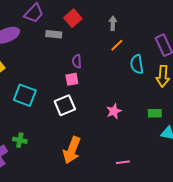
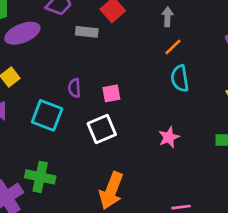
purple semicircle: (77, 61) -> (74, 88), moved
cyan semicircle: (137, 64) -> (180, 78), moved
green cross: (20, 140) -> (40, 177), size x1.5

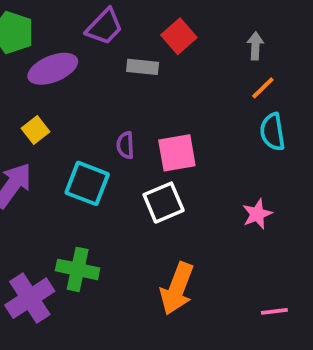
pink square: (111, 93) -> (177, 153), size x1.5

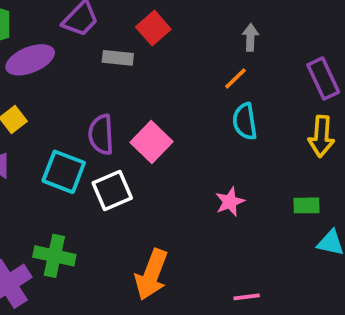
gray arrow: (255, 46) -> (250, 37), moved
purple semicircle: (125, 145) -> (101, 134), size x1.5
pink square: (177, 153) -> (151, 142), turned -36
white square: (164, 203) -> (112, 191), moved

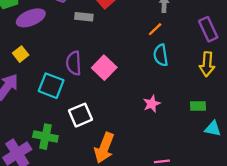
white square: (112, 191) -> (80, 115), moved

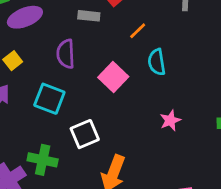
orange line: (155, 29) -> (138, 31), moved
cyan semicircle: (161, 55) -> (157, 62), moved
purple semicircle: (74, 63) -> (66, 54), moved

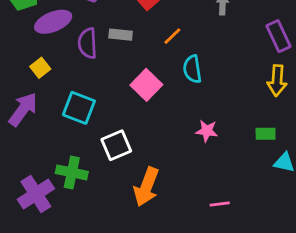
gray rectangle: (89, 16) -> (121, 35), moved
purple semicircle: (66, 54) -> (88, 43), moved
pink star: (170, 120) -> (207, 131), turned 30

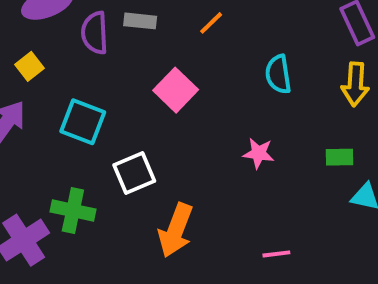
cyan semicircle: (192, 69) -> (278, 74), moved

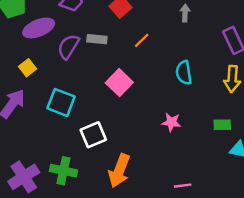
purple semicircle: (95, 33) -> (68, 47), turned 35
green cross: (73, 211) -> (63, 171), moved

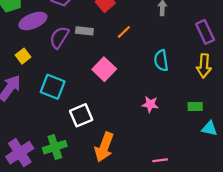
green cross: (63, 171) -> (55, 147), turned -30

